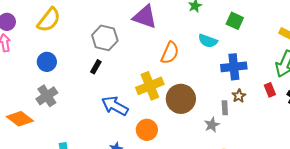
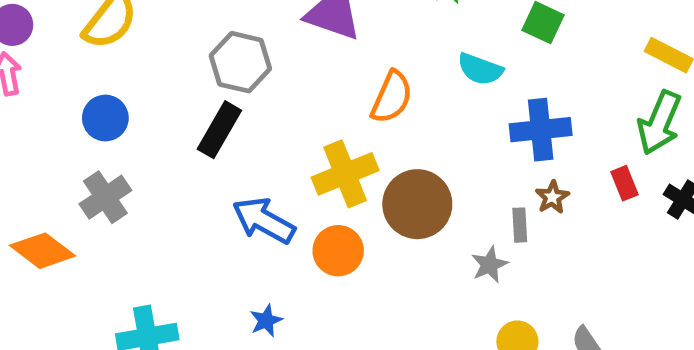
black rectangle: (96, 67) -> (219, 130), size x1.6
orange circle: (147, 130) -> (338, 251), moved

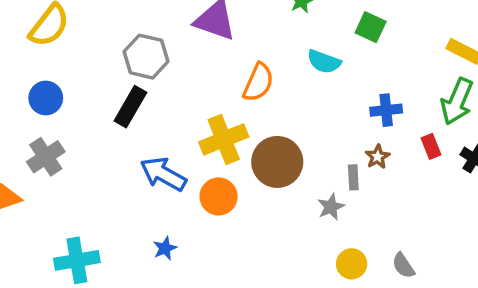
blue cross: (541, 130) -> (386, 110), moved, size x0.7

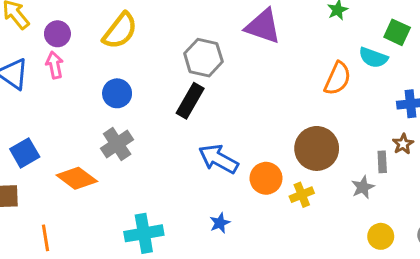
cyan semicircle: (324, 62) -> (373, 58), moved
orange semicircle: (258, 82) -> (338, 78), moved
yellow cross: (224, 139) -> (302, 195), moved, size x0.6

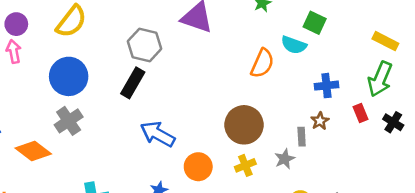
blue circle: (117, 93) -> (69, 76), size x1.5
orange circle: (266, 178) -> (198, 167), moved
yellow cross: (302, 195) -> (245, 165), moved

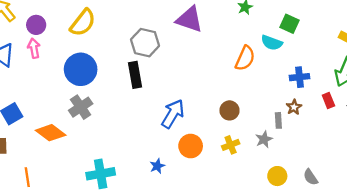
black rectangle: (133, 83) -> (135, 75), turned -40
brown circle: (244, 125) -> (229, 110), size x0.6
blue arrow: (158, 134) -> (173, 114), moved, turned 92

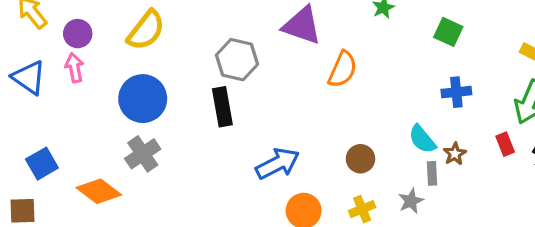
cyan semicircle: (272, 43) -> (422, 139), moved, turned 30
orange semicircle: (245, 58) -> (343, 69), moved
blue cross: (299, 77) -> (456, 92), moved
blue arrow: (173, 114) -> (278, 164), turned 32

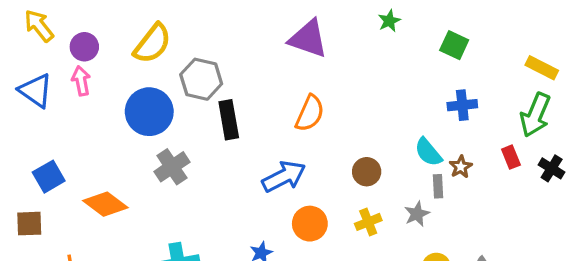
gray hexagon: (237, 60) -> (201, 79), moved
orange semicircle: (343, 69) -> (310, 113), moved
gray cross: (143, 154) -> (172, 167), moved

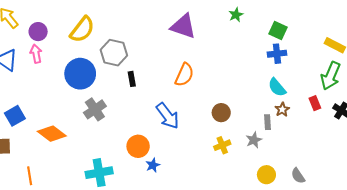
blue cross: (462, 105) -> (277, 54), moved
black rectangle: (229, 120) -> (132, 79), size x0.6
cyan semicircle: (428, 152) -> (277, 87), moved
blue arrow: (284, 177) -> (168, 116), turned 80
orange circle: (310, 224) -> (138, 146), moved

